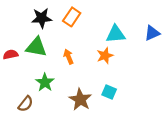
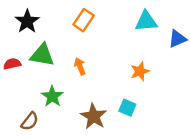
black star: (42, 18) -> (27, 21), moved, turned -30
cyan triangle: (116, 34) -> (146, 21), moved
orange star: (105, 56) -> (140, 71), moved

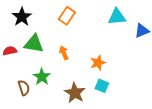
orange star: (140, 71) -> (98, 63), moved
brown semicircle: (30, 121) -> (24, 88), moved, turned -56

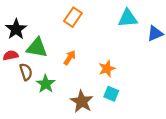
black star: (22, 17) -> (16, 29), moved
orange arrow: (64, 53) -> (70, 58), turned 56
brown semicircle: (24, 88) -> (26, 72), moved

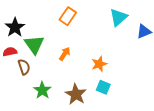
cyan triangle: (128, 18) -> (118, 17), turned -36
green triangle: (37, 48) -> (34, 45), turned 45
green star: (46, 84) -> (42, 90), moved

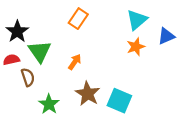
orange star: (99, 64) -> (136, 47), moved
cyan square: (103, 87) -> (119, 101), size x1.5
brown star: (76, 94) -> (88, 94), moved

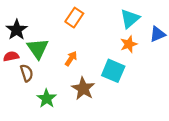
cyan square: (119, 101) -> (113, 71), moved

